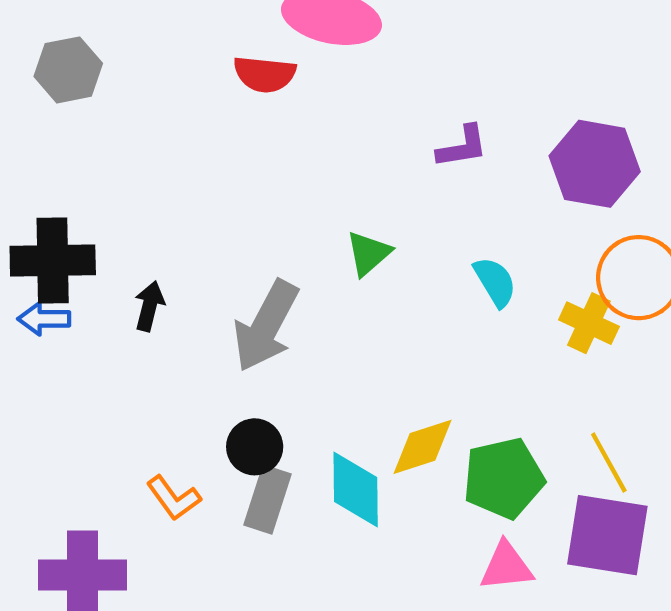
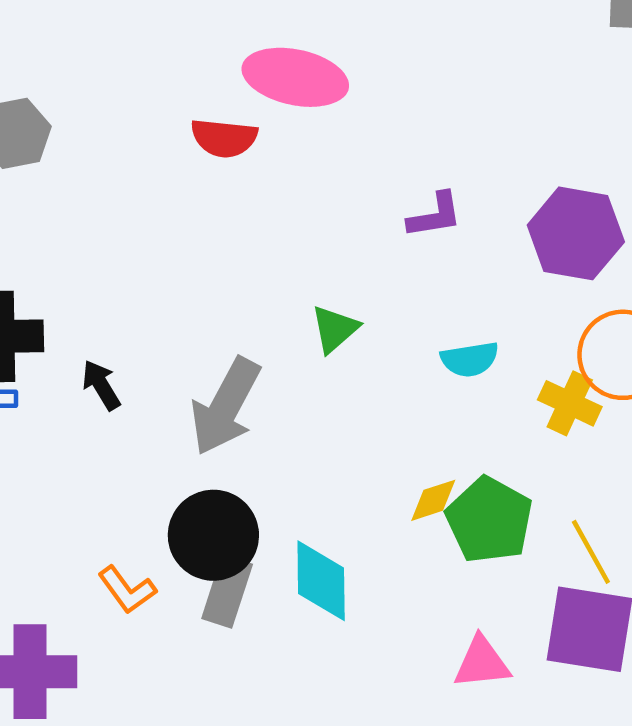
cyan semicircle: (495, 282) -> (470, 359), turned 112
black arrow: (149, 306) -> (101, 385), turned -45
black circle: (255, 447) -> (213, 535), size x1.5
yellow diamond: (422, 447) -> (433, 500), moved, size x0.7
green pentagon: (504, 478) -> (489, 520), moved, turned -30

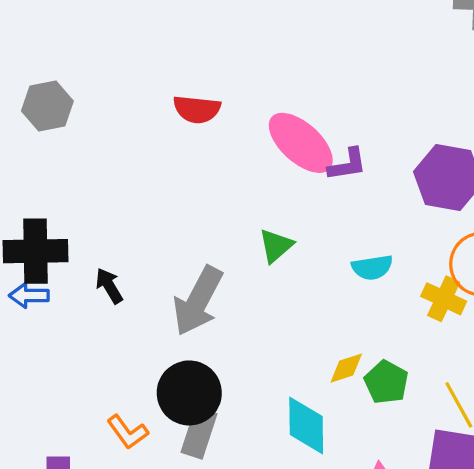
pink ellipse: (295, 77) -> (301, 143), moved, turned 30
green pentagon: (489, 520) -> (386, 382), size x0.7
cyan diamond: (321, 581) -> (306, 425), moved

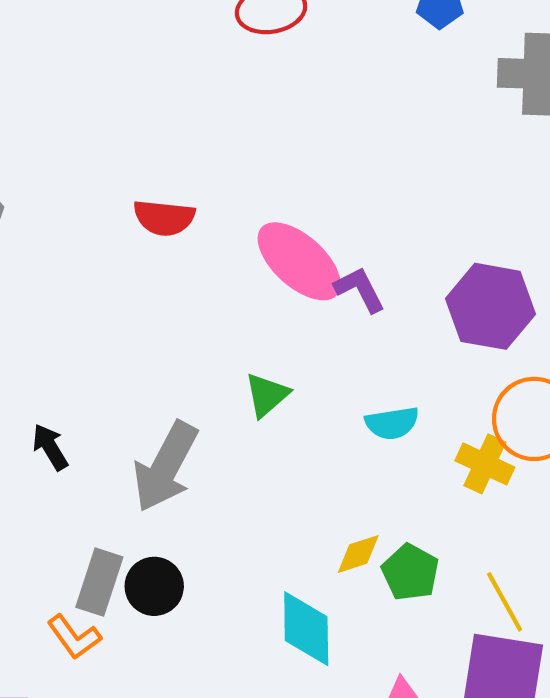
purple L-shape: (347, 165) -> (360, 289), turned -108
black circle: (189, 393) -> (154, 586), size x0.7
gray rectangle: (199, 433) -> (99, 582), moved

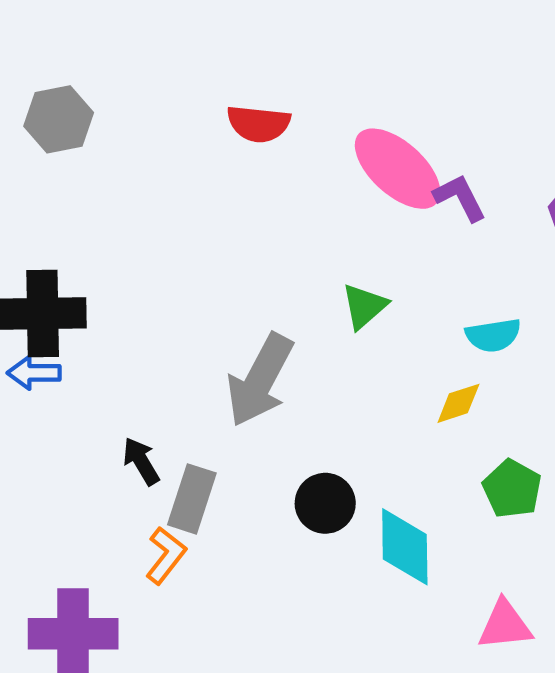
black arrow: (50, 447) -> (141, 461), moved
yellow diamond: (358, 554) -> (458, 403), moved
black circle: (154, 586) -> (325, 503), moved
orange L-shape: (74, 637) -> (166, 555), turned -106

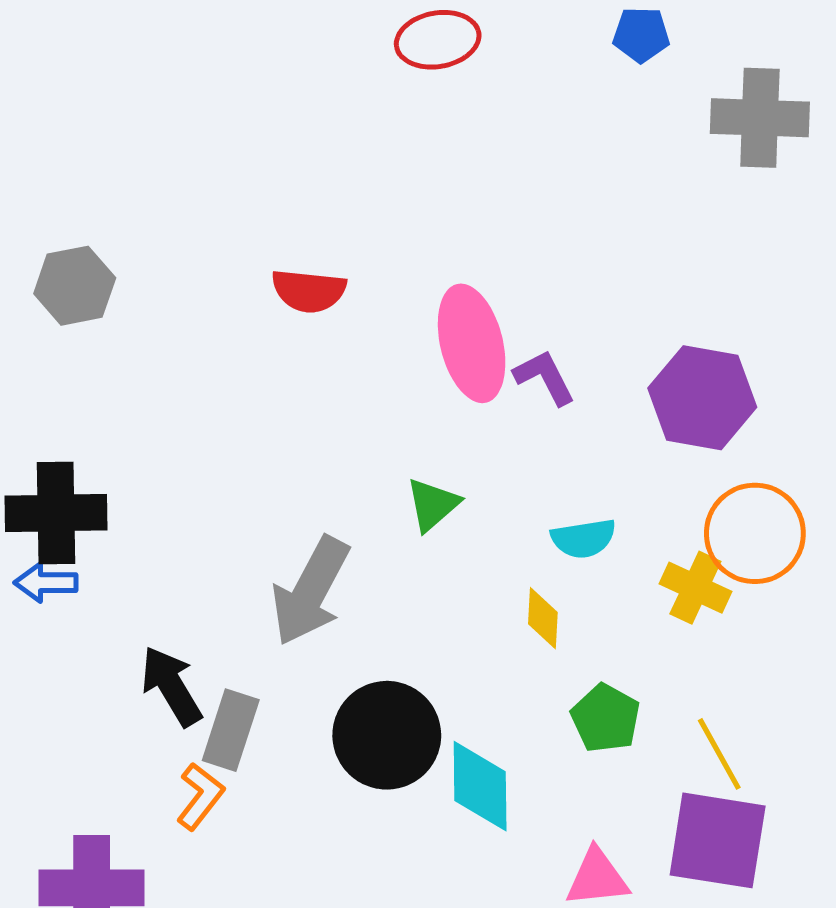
pink ellipse: (398, 169) -> (472, 343), turned 34
yellow diamond: (458, 403) -> (543, 618), turned -69
black arrow: (141, 461) -> (171, 686), size x1.4
black circle: (325, 503) -> (387, 735), size x1.5

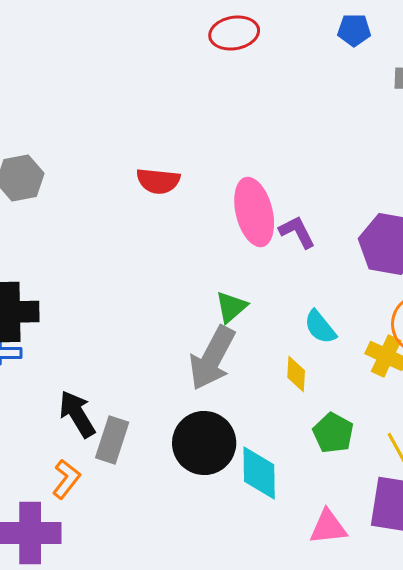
cyan semicircle: (584, 538) -> (320, 327), turned 60
gray arrow: (310, 591) -> (212, 358), moved
orange L-shape: (200, 796) -> (66, 479), moved

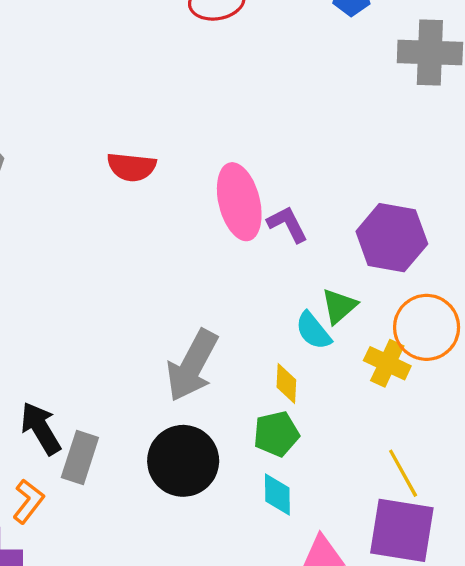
green triangle: (231, 307) -> (339, 306), moved
green pentagon: (333, 433) -> (276, 434), moved, turned 30
cyan diamond: (259, 473) -> (277, 495), moved, size x0.7

